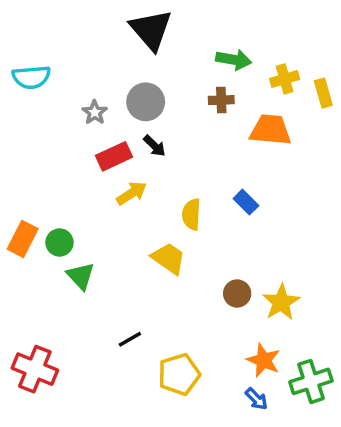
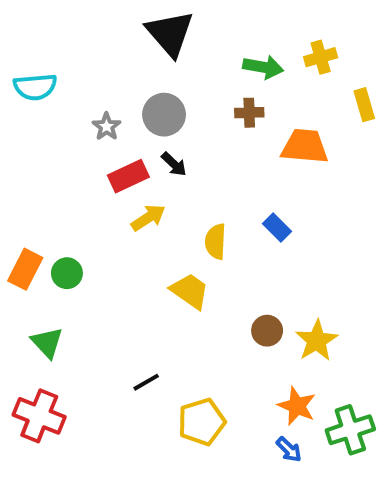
yellow cross: (285, 79) -> (321, 57), moved
green triangle: (81, 276) -> (47, 343), moved

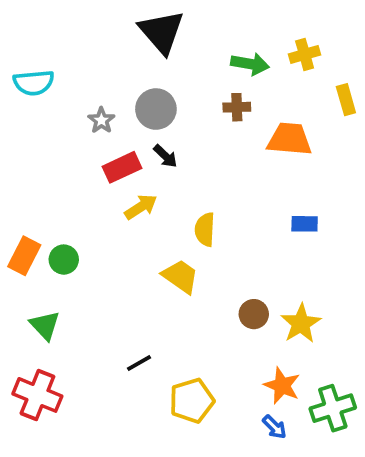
blue rectangle: (277, 228) -> (305, 224), moved, turned -44

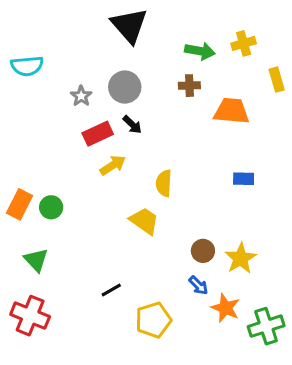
blue arrow: (274, 427) -> (198, 285), moved

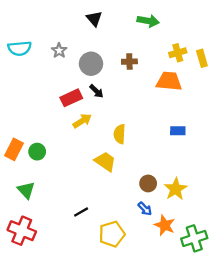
black triangle: (129, 25) -> (94, 19), size x0.6
yellow cross: (244, 43) -> (178, 53), moved
green arrow: (200, 51) -> (148, 21), moved
brown cross: (189, 86) -> (129, 62), moved
gray star: (81, 96) -> (59, 51), moved

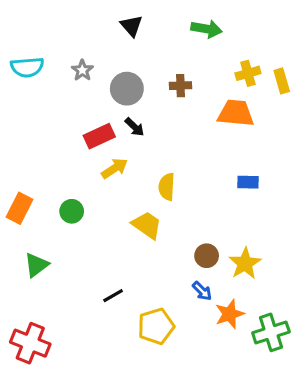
green circle: (37, 152) -> (72, 211), moved
green triangle: (26, 190) -> (36, 265), turned 36
orange star: (165, 225) -> (230, 314), turned 30
red cross: (22, 231) -> (30, 343), moved

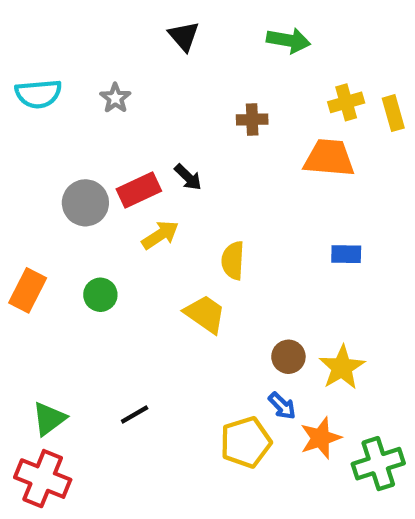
gray circle: (127, 89) -> (85, 203), moved
green triangle: (36, 265) -> (49, 419), moved
black line: (113, 296) -> (135, 414), moved
yellow pentagon: (156, 326) -> (246, 442), moved

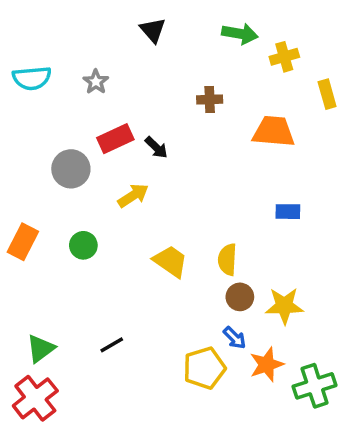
yellow cross: (346, 102) -> (284, 57), moved
red rectangle: (139, 190) -> (115, 139), moved
yellow semicircle: (233, 261) -> (227, 260), moved
yellow star: (342, 367) -> (284, 306), turned 30
red cross: (43, 479) -> (35, 398), turned 30

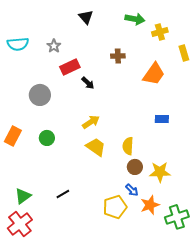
orange trapezoid: (274, 132) -> (154, 74), turned 120
red rectangle: (115, 139) -> (70, 67), moved
yellow arrow: (133, 196) -> (91, 122), moved

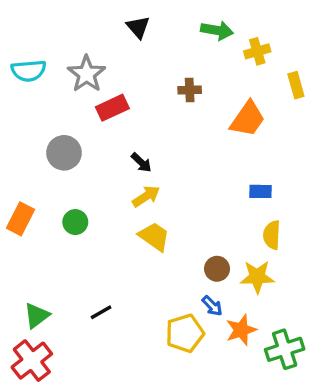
gray star: (54, 46) -> (87, 74), size x1.6
black arrow: (88, 83) -> (141, 162), moved
yellow semicircle: (128, 146) -> (272, 235), moved

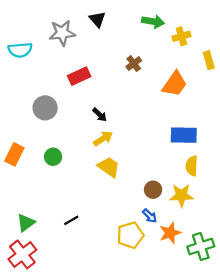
gray star: (87, 74) -> (62, 33), moved, turned 30
brown cross: (190, 90) -> (134, 64), turned -35
blue rectangle: (260, 191) -> (184, 135), size x1.6

